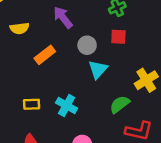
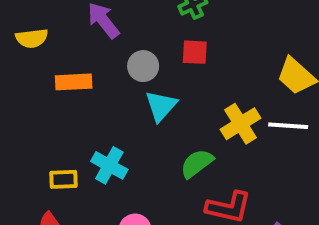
orange rectangle: (45, 55) -> (74, 82), turned 35
yellow rectangle: (32, 104) -> (64, 179), moved

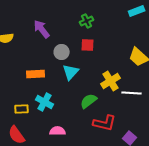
orange rectangle: (74, 82) -> (36, 74), moved
white line: (288, 126) -> (132, 93), moved

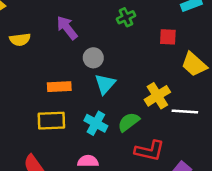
red square: (88, 45) -> (168, 37), moved
cyan cross: (45, 102) -> (96, 123), moved
yellow rectangle: (22, 109) -> (51, 121), moved, size x1.5

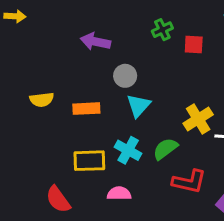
purple arrow: (67, 28) -> (95, 42), turned -40
red square: (168, 37) -> (194, 45), moved
yellow semicircle: (20, 40) -> (42, 100), moved
yellow rectangle: (51, 121) -> (89, 161), moved

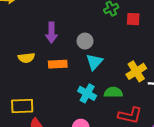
purple arrow: (95, 42) -> (51, 33), moved, turned -102
green semicircle: (165, 149) -> (113, 92), turned 36
yellow rectangle: (89, 161) -> (22, 106), moved

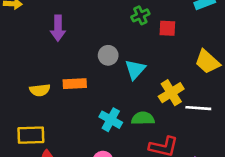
purple arrow: (51, 33) -> (58, 28), moved
yellow semicircle: (26, 58) -> (40, 90), moved
cyan triangle: (94, 62) -> (135, 69), moved

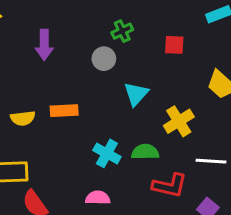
green cross: (140, 15) -> (122, 31), moved
gray circle: (108, 55) -> (104, 59), moved
white line: (198, 108) -> (211, 161), moved

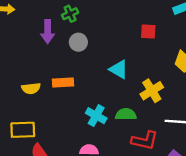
green cross: (122, 31) -> (70, 14), moved
gray circle: (104, 59) -> (78, 42), moved
cyan triangle: (136, 94) -> (119, 69), turned -42

